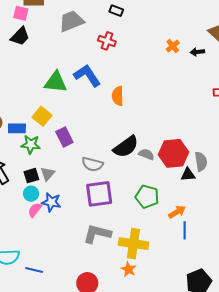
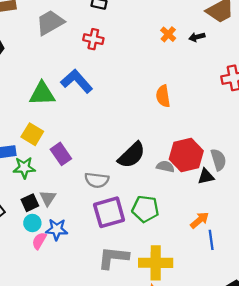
orange semicircle: (118, 96) -> (163, 96), moved
gray semicircle: (146, 154) -> (165, 167), moved
green pentagon: (147, 197) -> (145, 209), moved

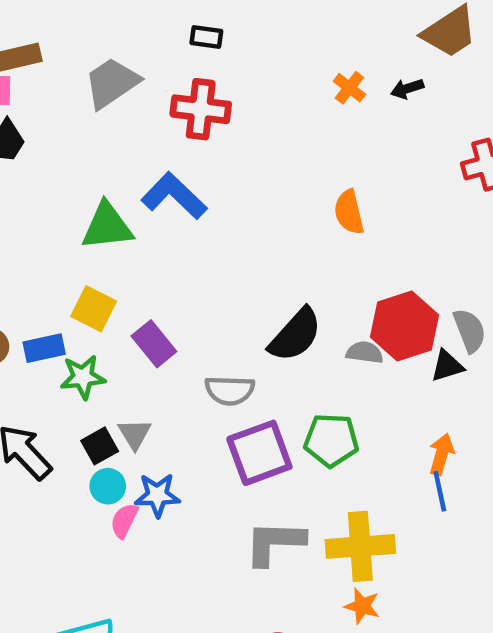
red cross: (93, 39) -> (201, 109), size x1.4
orange arrow: (200, 220) -> (441, 454), turned -30
blue line: (211, 240) -> (440, 491), moved

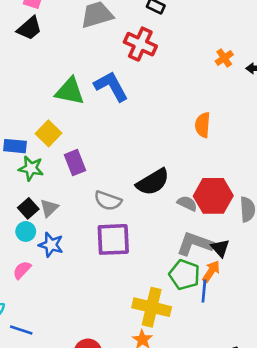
black triangle: (447, 366) -> (220, 248), moved, turned 48
green pentagon: (331, 440) -> (184, 275), moved
black square: (100, 446) -> (28, 208), turned -30
pink semicircle: (124, 521) -> (22, 270), moved
gray L-shape: (275, 543) -> (195, 244), moved

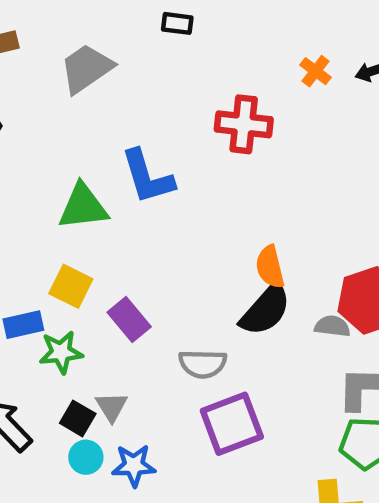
red cross: (140, 44) -> (244, 124), moved
blue L-shape: (111, 86) -> (147, 177), turned -150
orange semicircle: (203, 125) -> (270, 267), moved

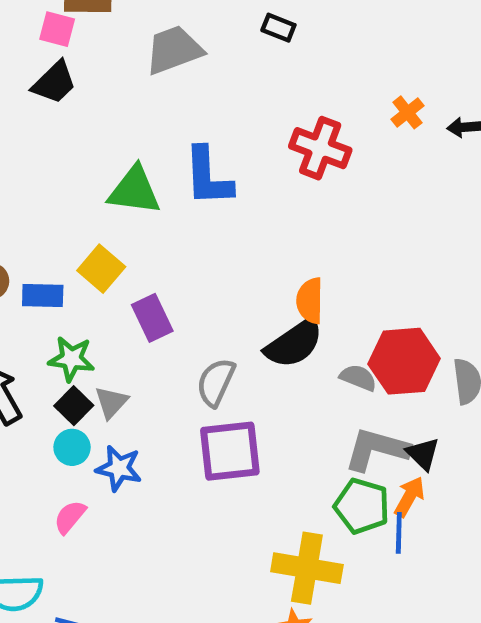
green star: (61, 352) -> (71, 359), moved
gray semicircle: (203, 364) -> (216, 382), turned 99

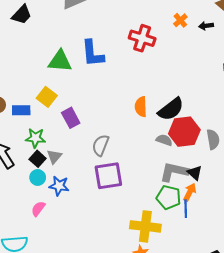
black semicircle: (294, 343) -> (171, 109), moved

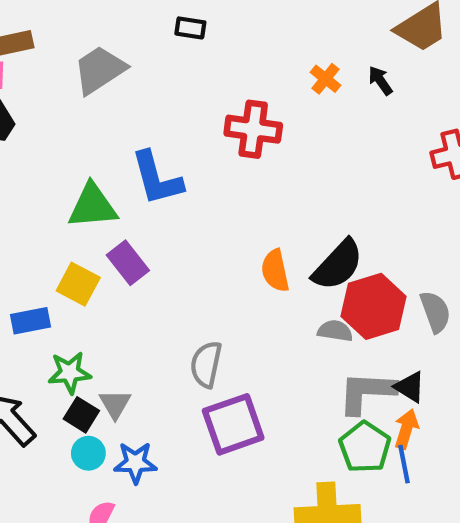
black arrow: (206, 26) -> (380, 81), turned 72
purple rectangle: (71, 118) -> (128, 263), moved
green pentagon: (169, 197) -> (365, 447), turned 30

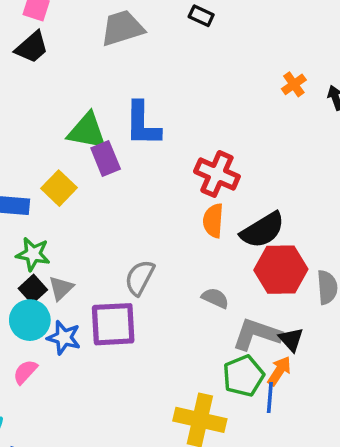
red cross: (253, 129) -> (217, 174), moved
purple rectangle: (128, 263) -> (106, 158), moved
gray semicircle: (335, 331) -> (215, 298), moved
purple square: (233, 424) -> (113, 324), moved
cyan circle: (88, 453) -> (30, 320), size x1.5

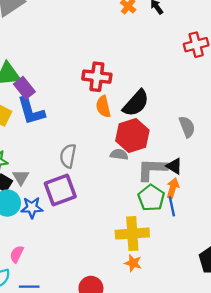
blue L-shape: (142, 124) -> (31, 111), moved
red hexagon: (281, 270) -> (132, 136), moved
pink semicircle: (25, 372) -> (17, 254), moved

